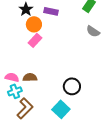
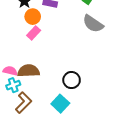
gray semicircle: (93, 31) -> (93, 24), size x1.5
brown semicircle: (30, 77) -> (29, 71), size x1.5

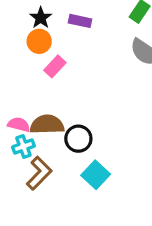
orange circle: (33, 17) -> (39, 41), moved
black circle: (72, 80) -> (78, 139), moved

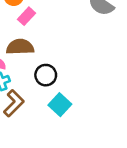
brown semicircle: (47, 125) -> (20, 47), moved

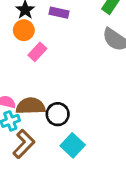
brown semicircle: (20, 47) -> (31, 106), moved

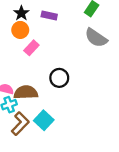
black circle: (58, 114) -> (59, 78), moved
cyan square: (73, 145) -> (44, 120), moved

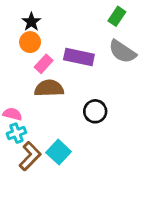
purple rectangle: (49, 15) -> (79, 57), moved, size x1.5
black circle: (59, 78) -> (95, 111), moved
brown semicircle: (26, 92) -> (49, 88), moved

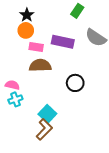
green rectangle: (117, 16) -> (77, 11), moved
pink rectangle: (44, 64) -> (36, 47), turned 56
brown L-shape: (30, 156) -> (44, 129), moved

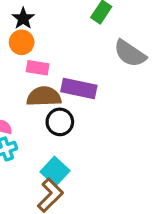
purple rectangle: (63, 42) -> (79, 88), moved
black circle: (75, 83) -> (60, 122), moved

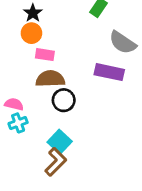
purple rectangle: (79, 88) -> (109, 72), moved

